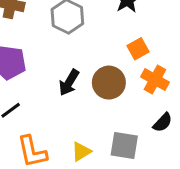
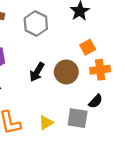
orange cross: (155, 79) -> (100, 70), turned -36
black semicircle: (163, 122) -> (96, 101), moved

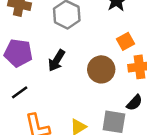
black arrow: (37, 72) -> (57, 61), moved

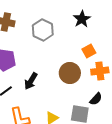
black arrow: (57, 61) -> (31, 81), moved

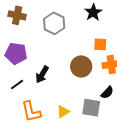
orange square: (89, 51) -> (100, 44), turned 32

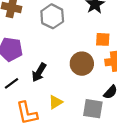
yellow triangle: (63, 112) -> (55, 102), moved

